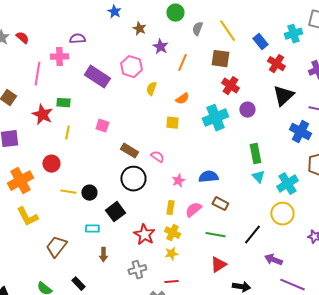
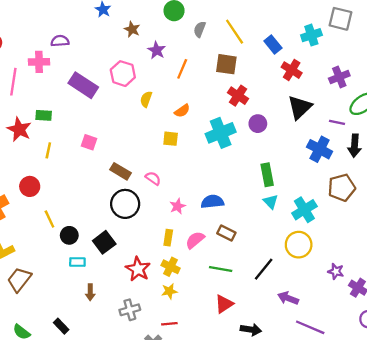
yellow line: (68, 192) -> (49, 219), turned 56
black circle: (89, 193) -> (69, 235), moved
brown trapezoid: (56, 247) -> (19, 280), moved

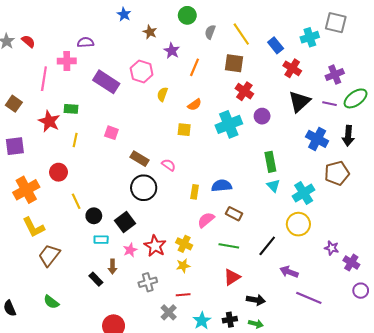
purple line: (337, 122) -> (330, 104), moved
pink star: (178, 206) -> (130, 250), moved
yellow rectangle: (168, 238) -> (195, 192), moved
black rectangle: (61, 326) -> (96, 279), moved

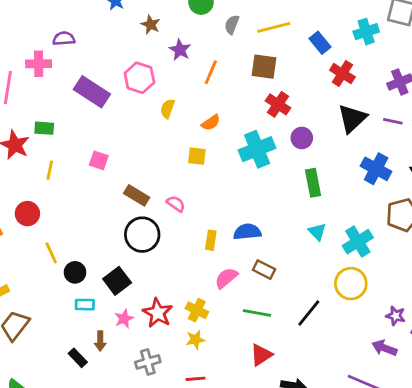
yellow line: (241, 34) -> (274, 27), turned -70
green rectangle: (270, 162) -> (313, 183), moved
purple arrow: (289, 272) -> (384, 348), moved

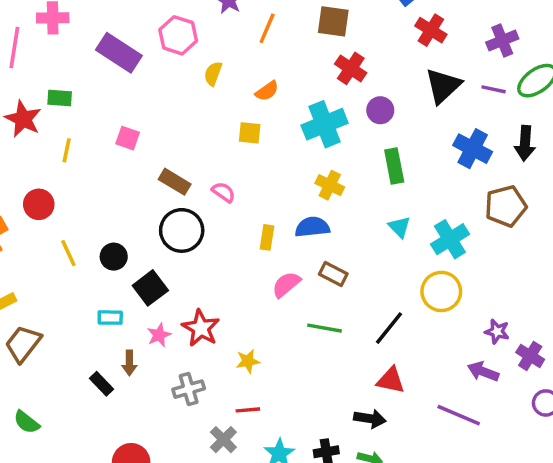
black circle: (75, 272) -> (114, 257), moved
yellow cross: (197, 310) -> (330, 185), moved
red triangle: (261, 355) -> (391, 380), moved, turned 45

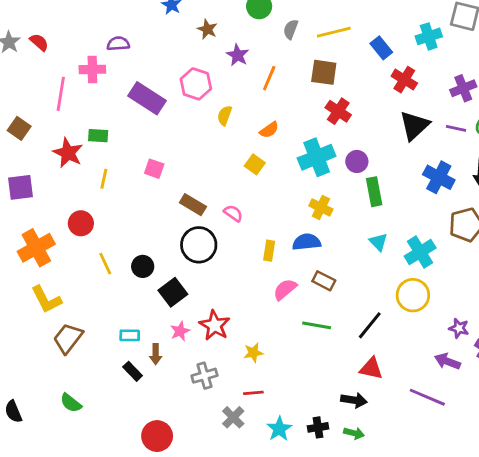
purple circle: (380, 110) -> (357, 161), moved
yellow square: (250, 133) -> (255, 164), turned 30
cyan rectangle: (110, 318) -> (130, 335), moved

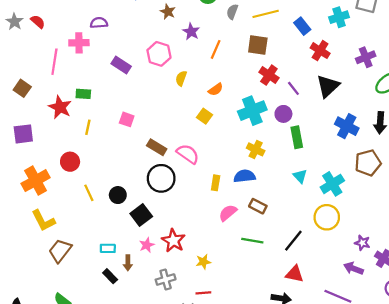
purple rectangle: (147, 98) -> (121, 65), size x0.7
purple line: (456, 128) -> (293, 88), moved, turned 40
pink semicircle: (233, 213) -> (188, 154), size x1.5

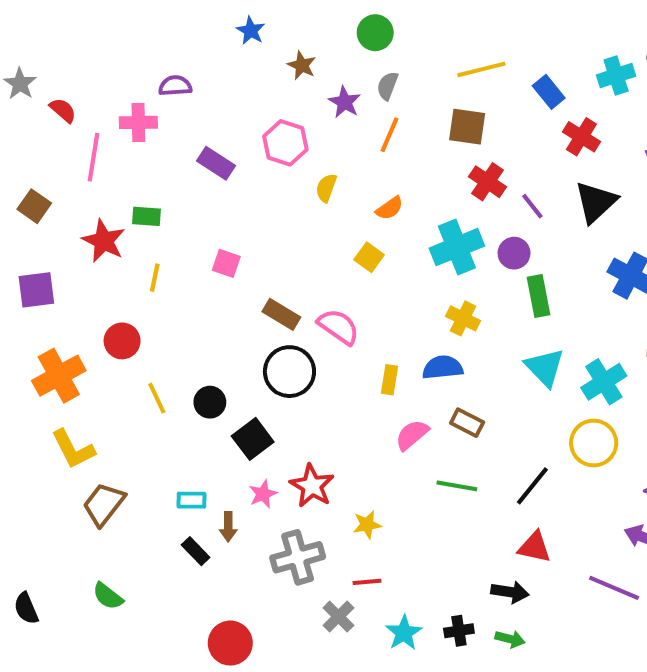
gray semicircle: (232, 12) -> (387, 86), moved
red semicircle: (38, 22) -> (63, 110), moved
cyan triangle: (300, 176) -> (545, 367), size x1.5
gray cross: (166, 279) -> (298, 557), size x1.4

